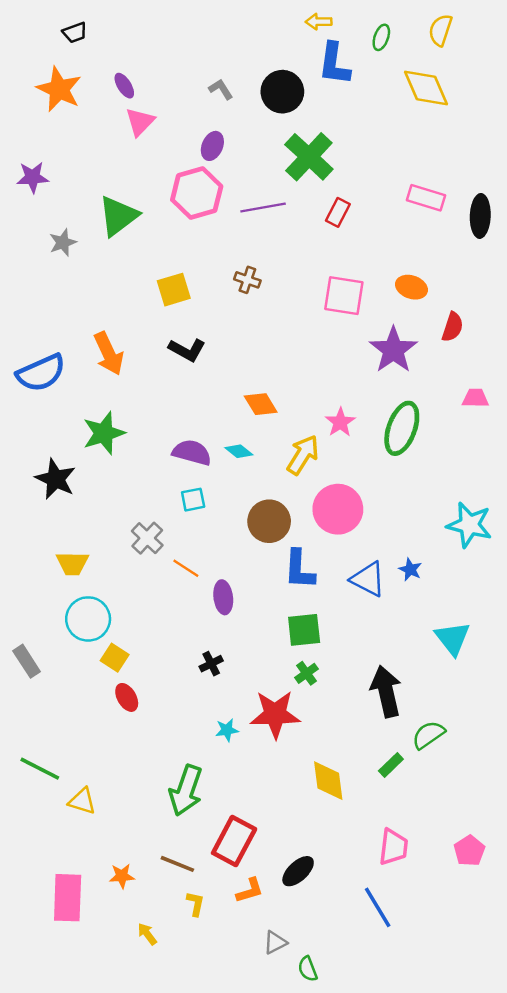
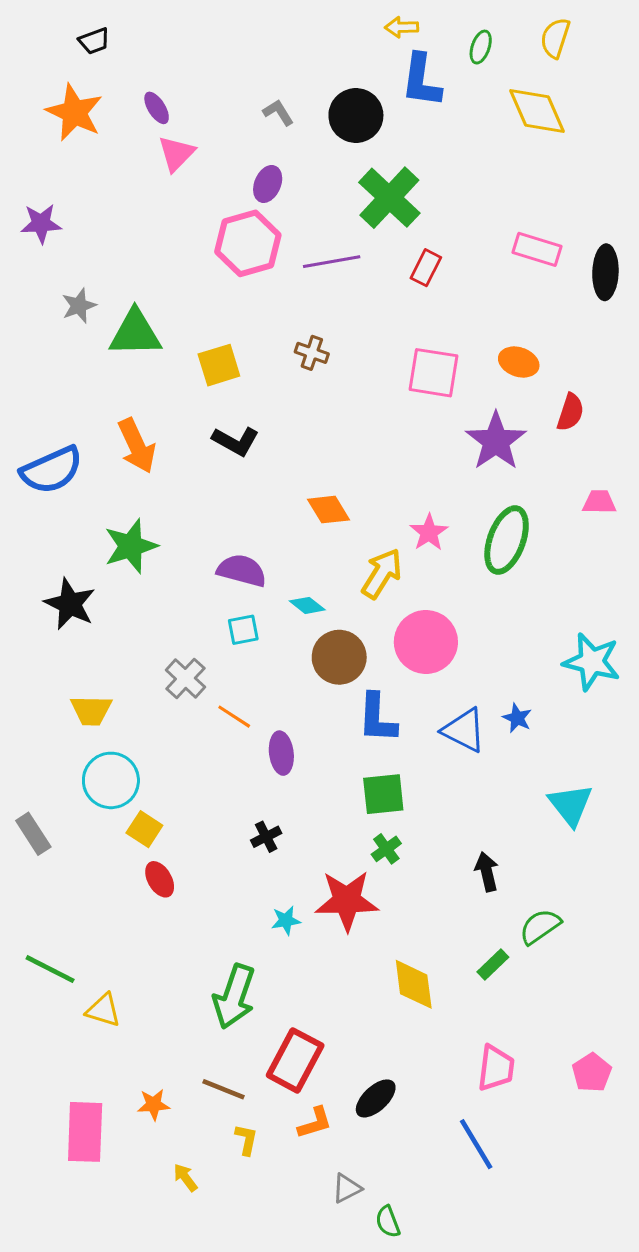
green triangle: (118, 216) -> (135, 333), moved, turned 36
cyan diamond: (239, 451) -> (307, 605), moved
black arrow: (386, 691) -> (487, 872), size x0.6

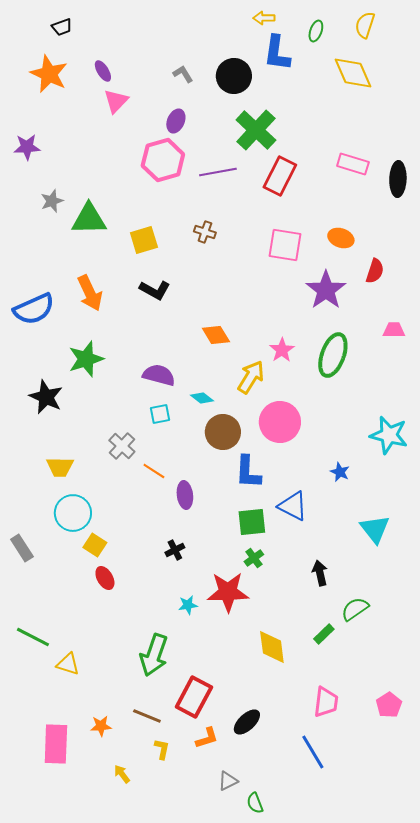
red rectangle: (426, 268) -> (280, 176), size x1.6
blue triangle: (464, 730) -> (293, 506), moved

